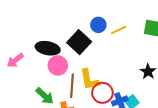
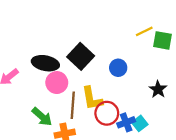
blue circle: (98, 25) -> (118, 68), moved
yellow line: (119, 30) -> (144, 31), moved

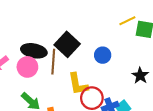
pink circle: (57, 83) -> (27, 67), moved
brown line: (73, 105) -> (53, 62), moved

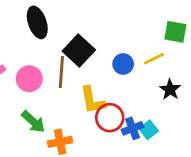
yellow line: (127, 21) -> (154, 59), moved
black ellipse: (34, 51) -> (37, 22), moved, turned 60

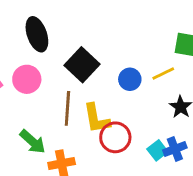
brown line: (61, 72) -> (67, 108), moved
pink circle: (29, 79) -> (27, 79), moved
blue cross: (133, 128) -> (175, 149), moved

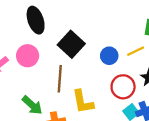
yellow L-shape: (96, 118) -> (83, 102), moved
red circle: (115, 137) -> (123, 87), moved

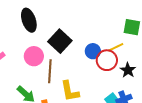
pink circle: (28, 56) -> (34, 56), moved
red circle: (123, 87) -> (107, 60), moved

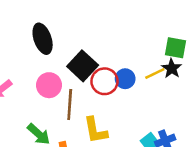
red circle: (107, 60) -> (105, 81), moved
black star: (128, 70) -> (172, 68), moved

